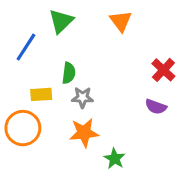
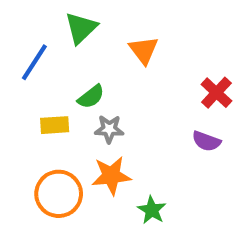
orange triangle: (121, 21) -> (144, 50), moved
green semicircle: (69, 73) -> (91, 97), turned 45
orange circle: (23, 128) -> (59, 194), moved

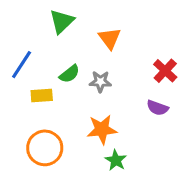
blue line: (34, 62) -> (22, 65), moved
gray star: (109, 129) -> (100, 82), moved
orange star: (111, 176) -> (102, 129), moved

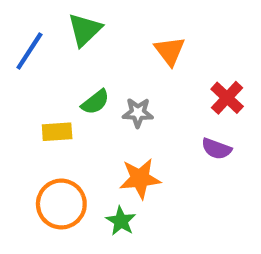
orange triangle: (110, 38) -> (170, 51), moved
blue line: (22, 65) -> (29, 51), moved
green star: (116, 160) -> (121, 221), moved

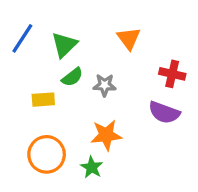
green triangle: (85, 30) -> (64, 45), moved
red cross: (227, 98) -> (172, 74), turned -30
purple semicircle: (216, 149) -> (164, 113), size x1.4

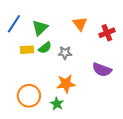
red cross: (172, 74) -> (107, 33), moved, turned -35
yellow rectangle: (43, 100) -> (27, 50), moved

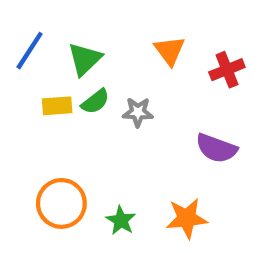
orange star: (66, 84) -> (187, 218), moved

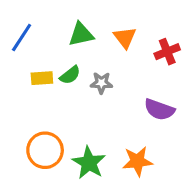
green triangle: (85, 59) -> (81, 34), moved, turned 32
green star: (121, 220) -> (89, 163), size x1.5

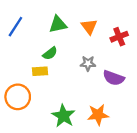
yellow rectangle: (42, 78) -> (40, 71), moved
gray star: (101, 83) -> (88, 63), moved
orange circle: (45, 150) -> (18, 97), moved

